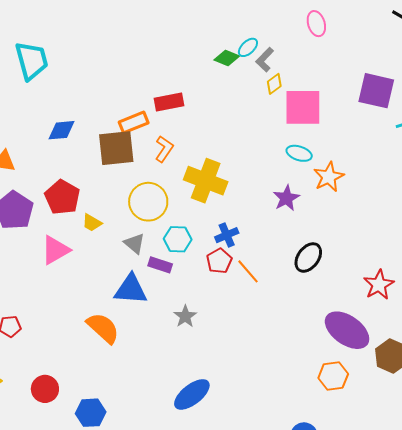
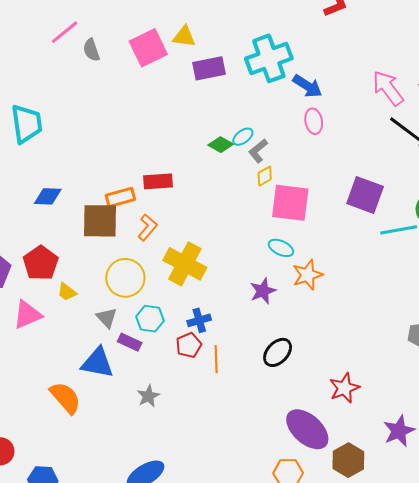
orange line: (248, 271) -> (216, 359), turned 32

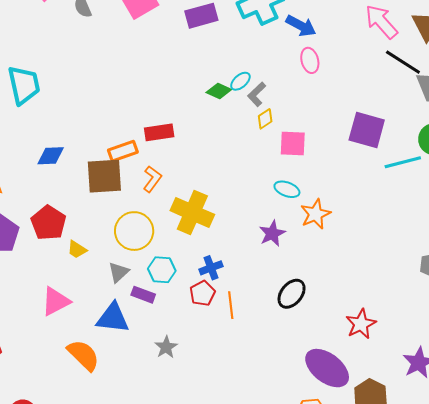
pink square: (290, 203) -> (293, 144), size x0.7
pink triangle: (27, 315) -> (56, 301), moved
gray triangle: (107, 318) -> (119, 272), turned 35

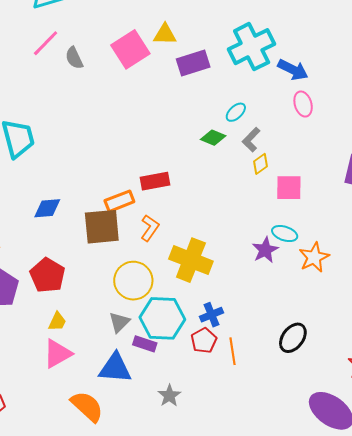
cyan ellipse: (240, 81) -> (236, 112), moved
purple star: (272, 233) -> (265, 250), moved
yellow trapezoid: (77, 250) -> (57, 322), moved, turned -95
cyan hexagon: (162, 270) -> (162, 318), size x1.6

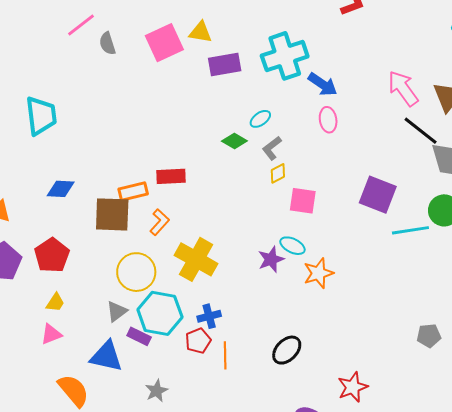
pink triangle: (57, 354) -> (51, 334), size x0.7

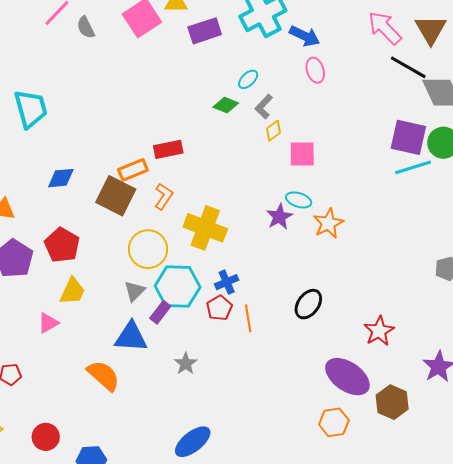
purple square: (378, 195) -> (408, 137), moved
brown square: (112, 214) -> (116, 196), turned 33
yellow trapezoid: (55, 302) -> (72, 291), size x1.4
pink triangle: (51, 334) -> (48, 323), moved
purple rectangle: (139, 336) -> (160, 312), turned -70

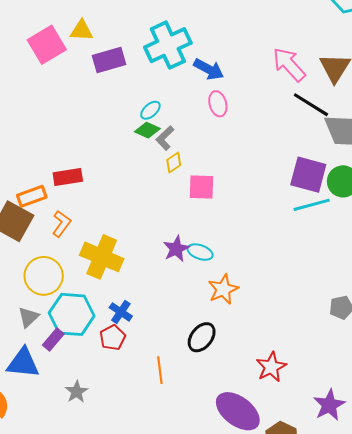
green diamond: (226, 105) -> (147, 130), moved
cyan ellipse: (299, 200) -> (200, 252), moved
orange star: (328, 223) -> (223, 289), moved
blue cross: (227, 282) -> (121, 312), turned -35
orange line: (248, 318) -> (160, 370), moved

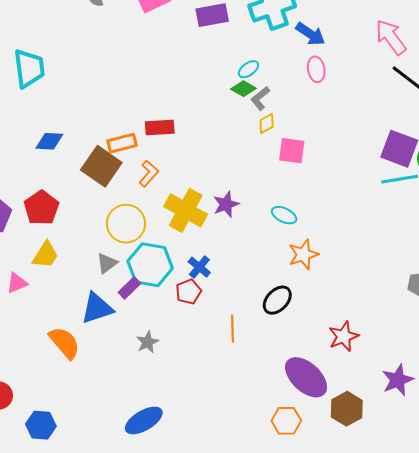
purple star: (176, 249) -> (226, 204), moved
blue triangle: (23, 363) -> (97, 308), turned -30

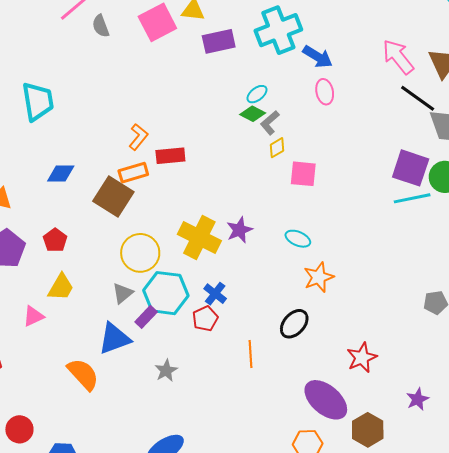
orange L-shape: (149, 173) -> (138, 137), moved
red pentagon: (41, 208) -> (55, 240), size x0.7
purple star: (398, 380) -> (417, 399), size x0.7

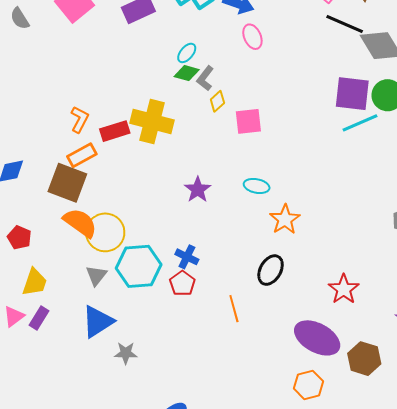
yellow cross: (199, 237) -> (152, 122), moved
purple rectangle: (146, 317) -> (39, 318), moved
gray star: (166, 371) -> (126, 353), moved, turned -30
orange semicircle: (83, 374) -> (80, 223), moved

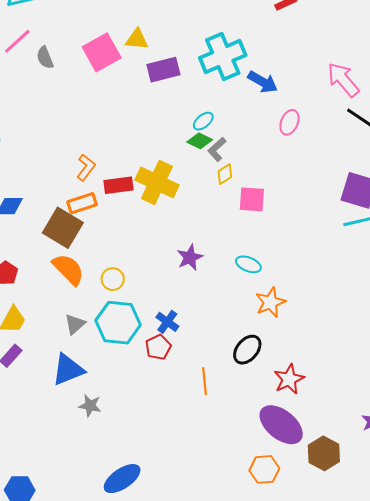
pink ellipse: (252, 37) -> (289, 122), moved, turned 35
yellow circle: (105, 232) -> (113, 279), moved, size x0.6
red star: (344, 289) -> (289, 379), moved

